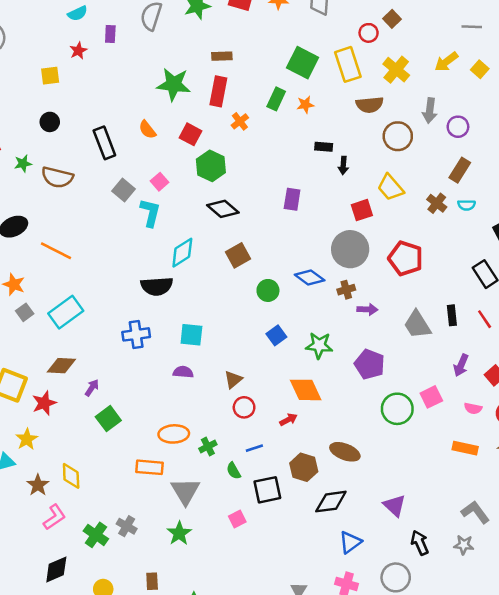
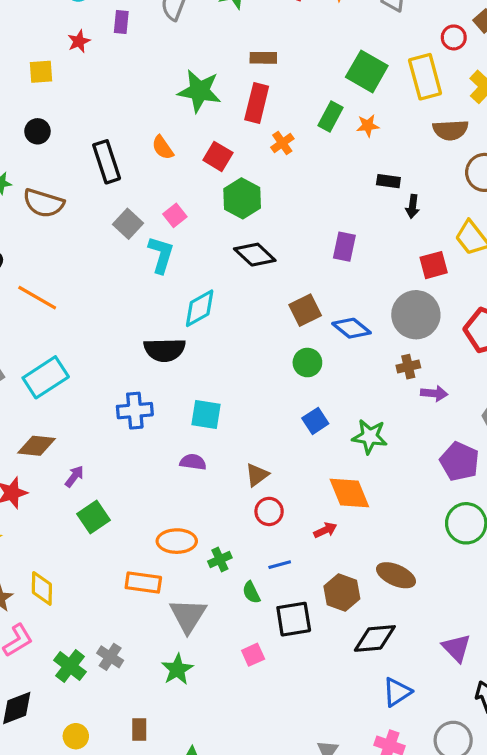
brown square: (238, 255) -> (305, 310), moved
blue diamond: (310, 277) -> (352, 328), moved
purple pentagon: (370, 364) -> (460, 461), moved

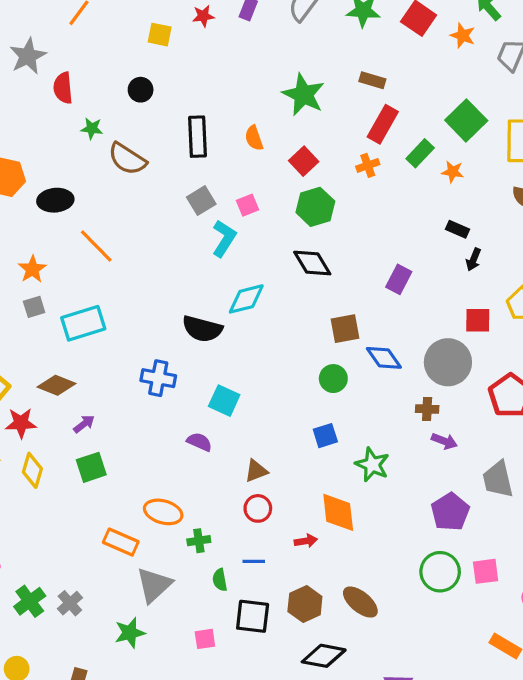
red rectangle: (257, 103) -> (383, 124), moved
yellow diamond: (42, 588) -> (32, 470), moved

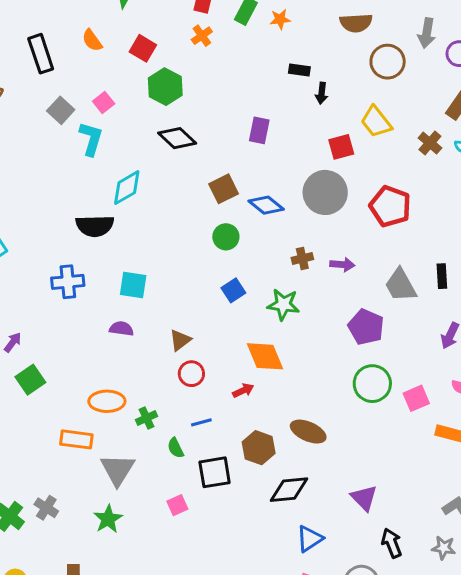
brown cross: (427, 409) -> (302, 258), moved
pink square: (486, 571) -> (416, 398), moved

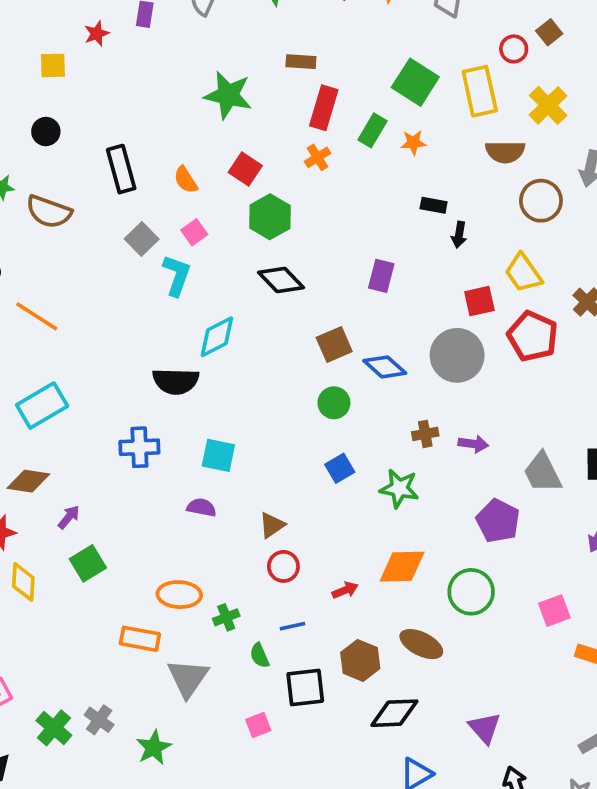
orange semicircle: (92, 40) -> (186, 180), moved
red pentagon: (390, 206) -> (533, 336), moved
orange diamond: (265, 356) -> (402, 567), moved, turned -72
green circle: (372, 384) -> (471, 592), moved
green star: (108, 519) -> (154, 748), moved

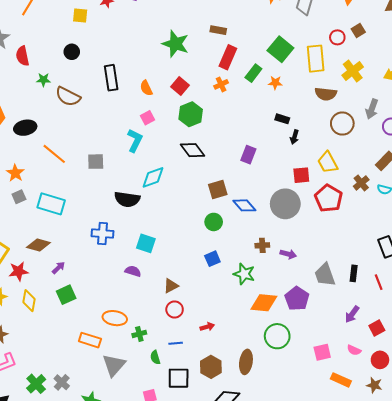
gray square: (142, 239) -> (96, 162), moved, turned 36
cyan rectangle: (42, 406) -> (51, 204), turned 40
orange diamond: (402, 567) -> (264, 303), moved
brown ellipse: (421, 644) -> (246, 362), turned 65

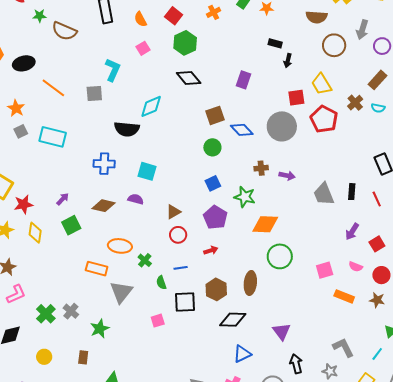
cyan L-shape: (135, 140) -> (113, 70), moved
brown diamond: (38, 245) -> (104, 206), moved
purple pentagon: (297, 299) -> (215, 217), moved
green cross: (139, 334) -> (145, 260), turned -32

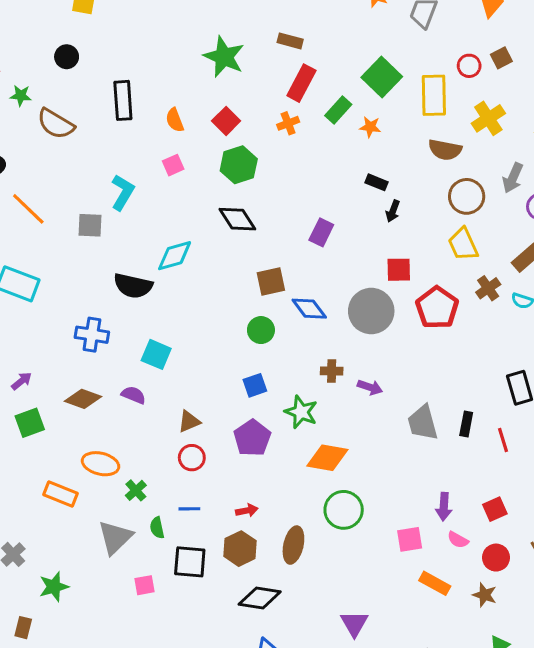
yellow trapezoid: (321, 84) -> (463, 244), moved
purple arrow: (352, 232) -> (444, 507), moved, turned -36
red arrow: (211, 250) -> (247, 510), moved
gray triangle: (121, 292) -> (115, 537), moved
purple triangle: (282, 331) -> (354, 624), moved

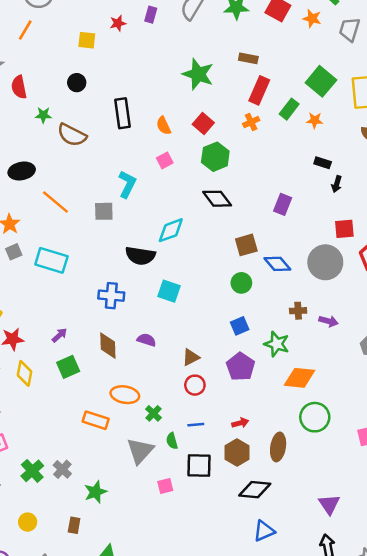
cyan square: (156, 354) -> (169, 291), moved
brown diamond: (83, 399) -> (108, 346), turned 72

